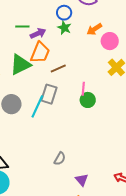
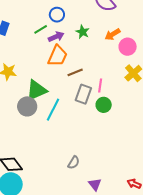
blue circle: (64, 13) -> (57, 15), moved
green line: (22, 27) -> (41, 29), turned -32
green triangle: (20, 65) -> (37, 90), moved
pink line: (83, 89) -> (100, 85), moved
gray rectangle: (49, 94) -> (83, 94), moved

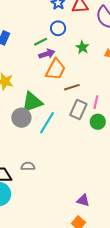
purple arrow: (56, 37) -> (47, 54), moved
gray semicircle: (74, 163) -> (28, 166), moved, turned -128
purple triangle: (95, 184) -> (83, 200), turned -40

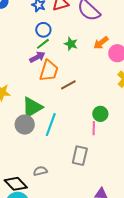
green line: (41, 42) -> (43, 44), moved
pink line: (96, 102) -> (94, 128), moved
gray rectangle: (78, 110) -> (80, 156), moved

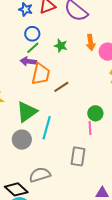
orange arrow: (101, 43) -> (91, 42), turned -56
purple arrow: (37, 57) -> (28, 61), turned -140
gray circle: (25, 125) -> (22, 140), moved
gray semicircle: (40, 171) -> (40, 175), size x1.5

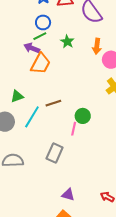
brown line: (61, 87) -> (53, 103), moved
green triangle: (27, 112) -> (17, 96), size x0.6

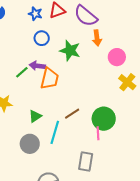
green line: (40, 36) -> (22, 72), moved
green star: (67, 42) -> (70, 51), size x1.5
orange arrow: (97, 46) -> (97, 38), moved
green circle: (83, 116) -> (104, 119), size x1.5

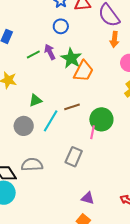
green star: (70, 51) -> (71, 58), moved
purple arrow: (37, 66) -> (50, 52), turned 42
orange trapezoid: (50, 79) -> (83, 71), moved

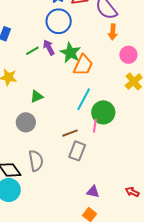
blue circle: (61, 26) -> (59, 21), size x1.6
brown line: (72, 107) -> (70, 133), moved
cyan line: (51, 121) -> (84, 99), moved
gray semicircle: (32, 165) -> (36, 161), turned 85

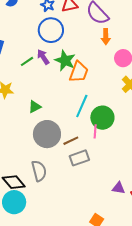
gray circle: (26, 122) -> (47, 134), moved, size x1.4
gray rectangle: (77, 151) -> (79, 158), turned 54
purple triangle: (93, 192) -> (119, 188), moved

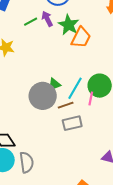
cyan line: (82, 106) -> (75, 88), moved
green triangle: (35, 107) -> (54, 84), moved
gray semicircle: (39, 171) -> (26, 162), moved

